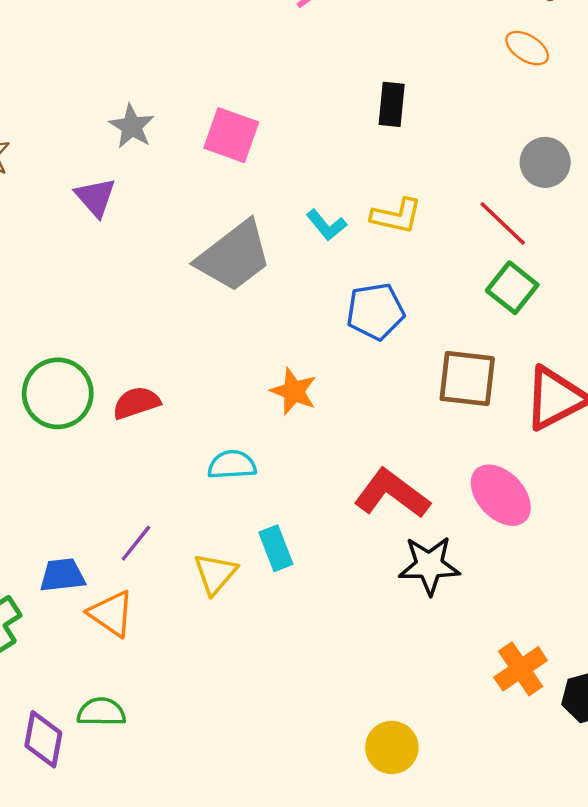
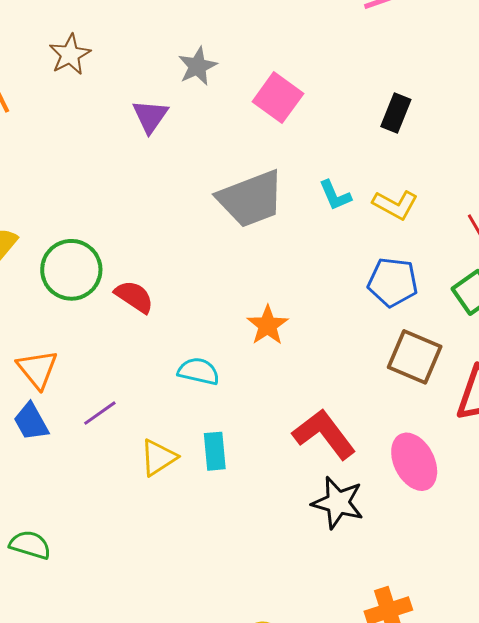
black rectangle: (392, 104) -> (396, 113), moved
blue pentagon: (375, 311) -> (393, 282), moved
red semicircle: (136, 403) -> (134, 297), turned 36
blue trapezoid: (62, 575) -> (31, 422), turned -129
orange triangle: (111, 613) -> (37, 369), moved

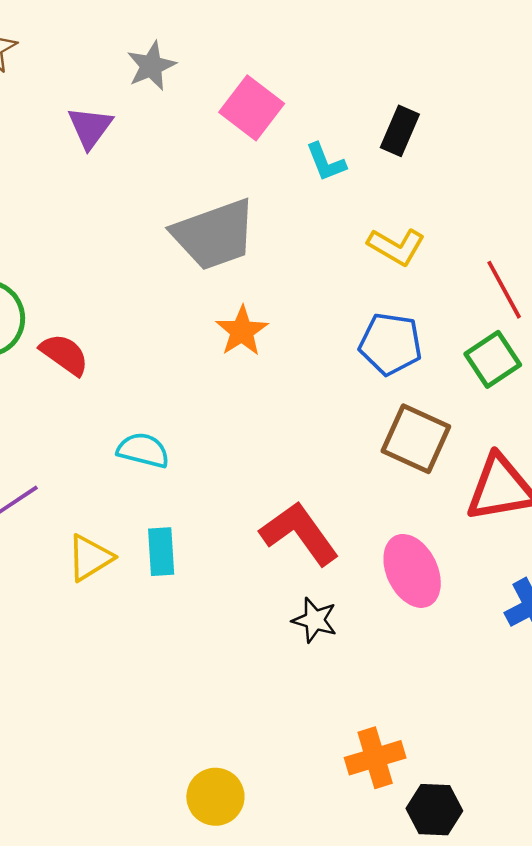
cyan L-shape: (335, 195) -> (326, 162), moved
orange star: (268, 325) -> (242, 331), moved
black star: (338, 503) -> (315, 620), size x0.7

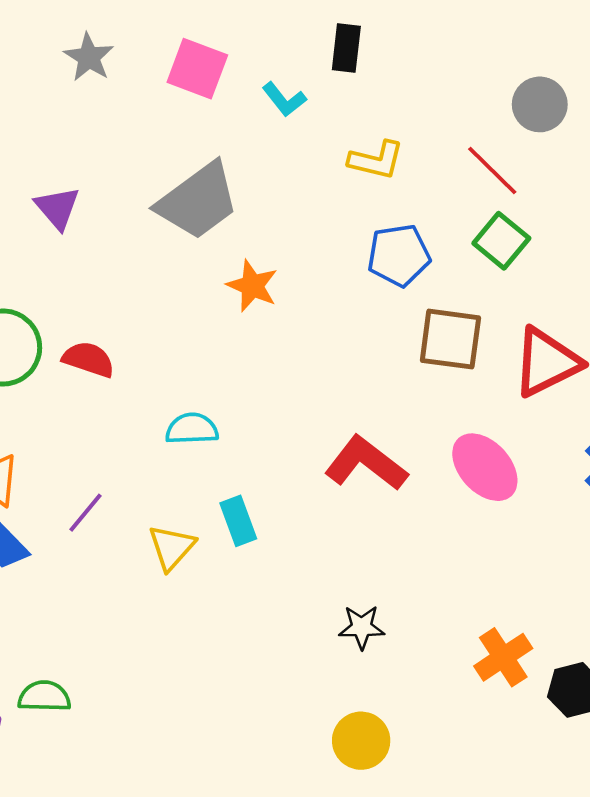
purple triangle: (90, 127) -> (57, 208), moved
black star: (315, 620) -> (362, 627), moved

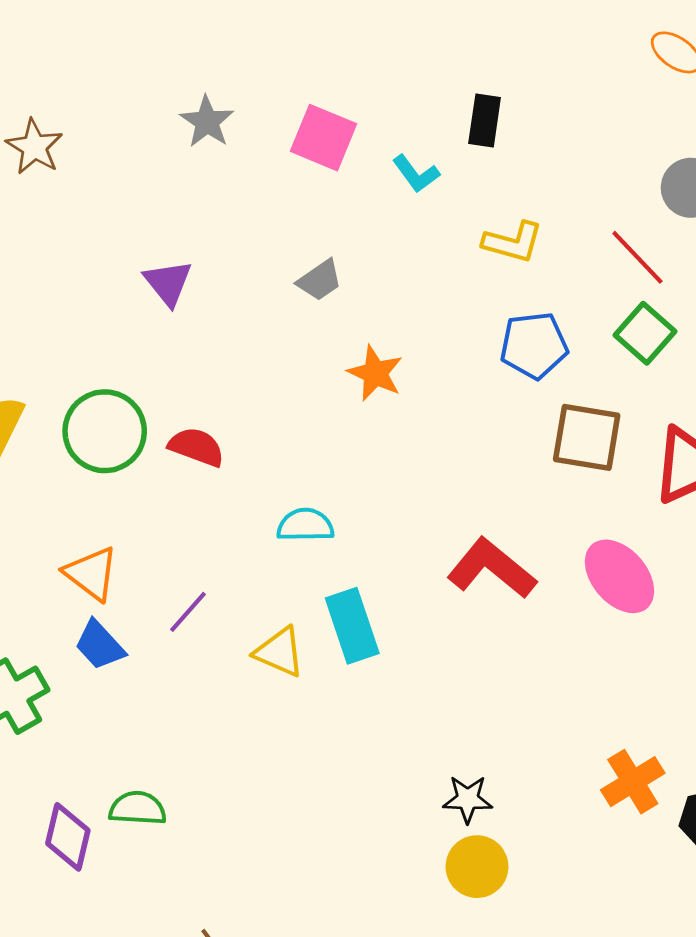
gray trapezoid: (198, 201) -> (320, 280), size x0.5
cyan rectangle: (238, 521) -> (352, 626), size x1.4
yellow triangle: (172, 547) -> (280, 652), turned -50
black star: (362, 627) -> (468, 799), moved

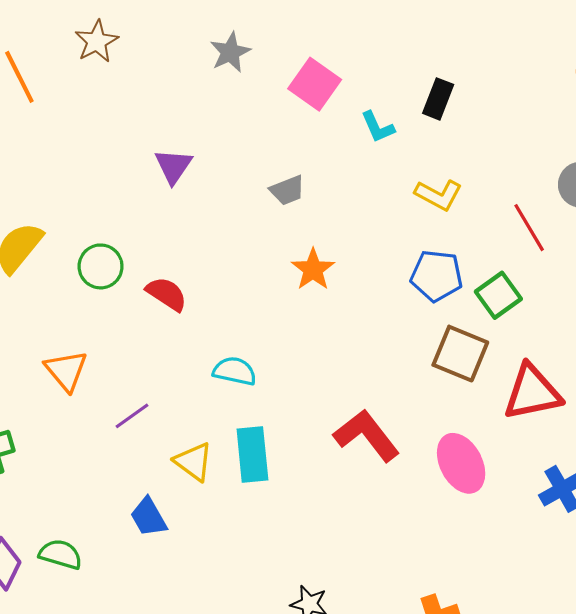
green square: (645, 333) -> (498, 295), moved
green circle: (105, 431) -> (101, 266), size x0.7
blue trapezoid: (100, 645) -> (149, 517), moved

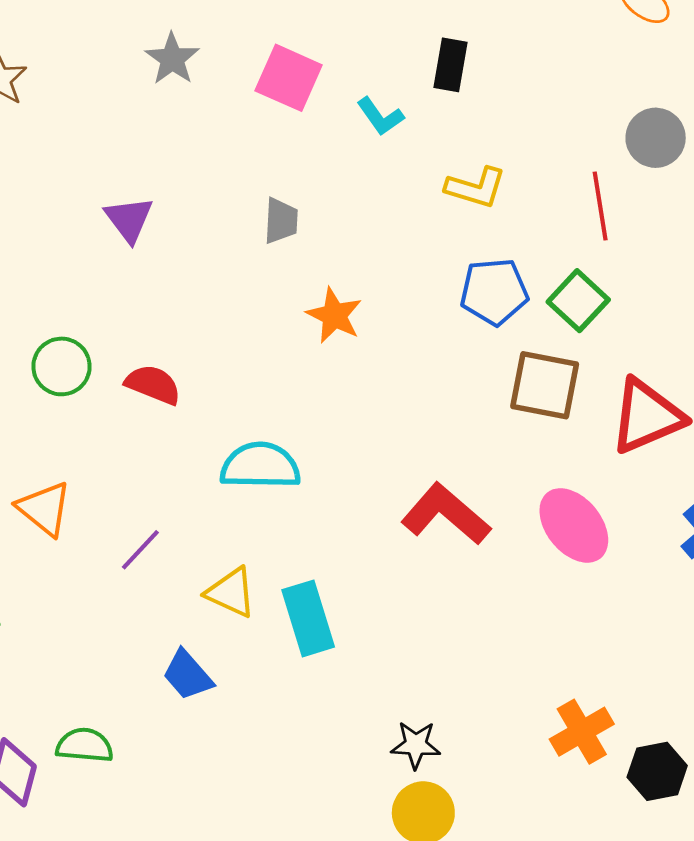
gray trapezoid: (287, 190) -> (281, 221), turned -54
red line: (529, 228) -> (600, 206), turned 33
cyan semicircle: (235, 371) -> (260, 466), size x1.4
cyan rectangle: (252, 455) -> (308, 618), moved

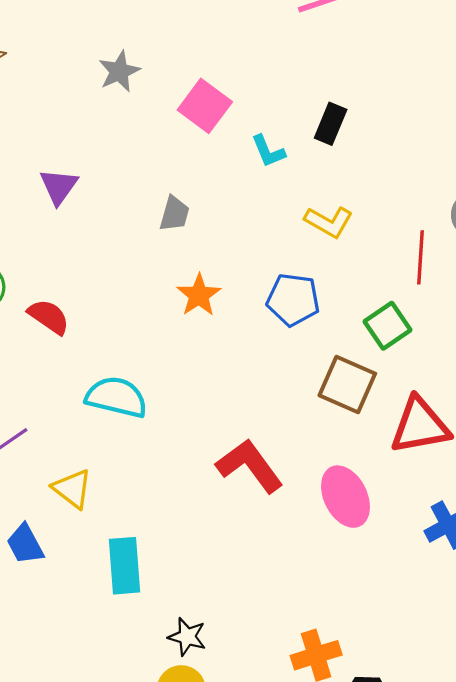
blue pentagon: (494, 292) -> (293, 300), moved
cyan rectangle: (308, 618) -> (124, 566), moved

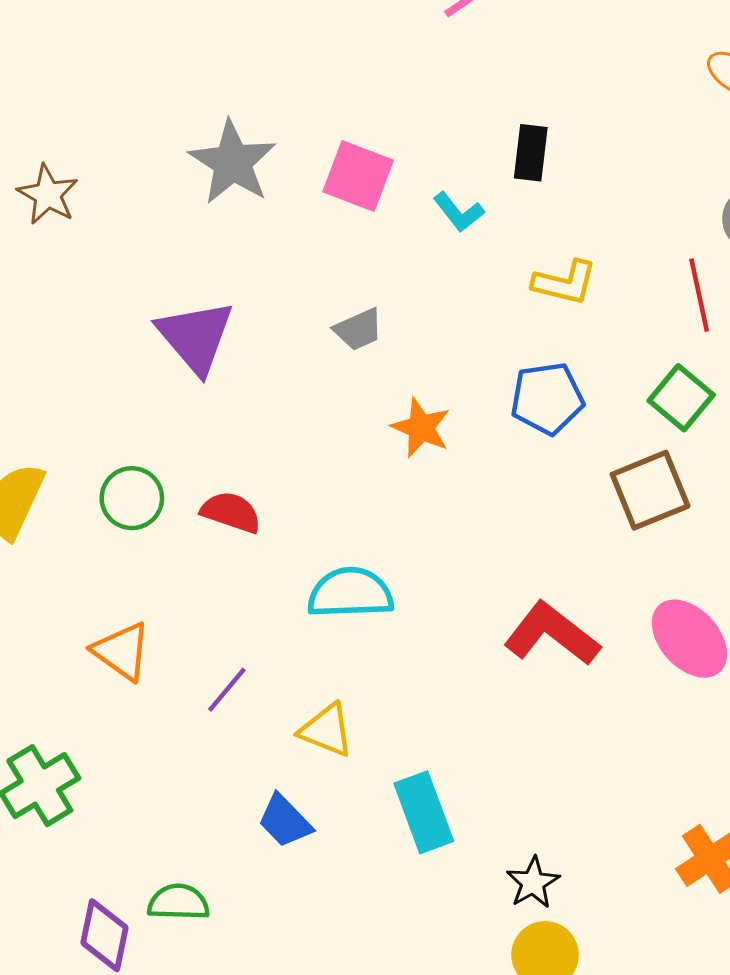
gray star: (119, 71) -> (233, 162), size x1.5
purple triangle: (59, 186) -> (196, 337), size x1.5
gray trapezoid: (174, 214) -> (358, 329), turned 66
brown square: (347, 384) -> (650, 490), turned -30
black star: (187, 637) -> (533, 883), turned -30

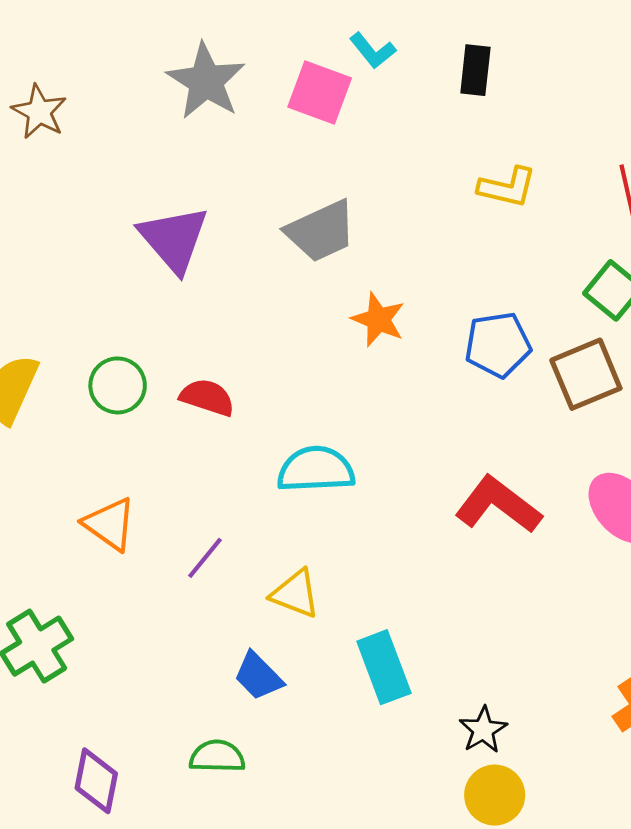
cyan L-shape: (459, 212) -> (373, 51), moved
gray trapezoid: (358, 329) -> (321, 231), size x1.6
blue pentagon: (547, 398) -> (498, 345), moved
green semicircle: (178, 902) -> (217, 756), moved

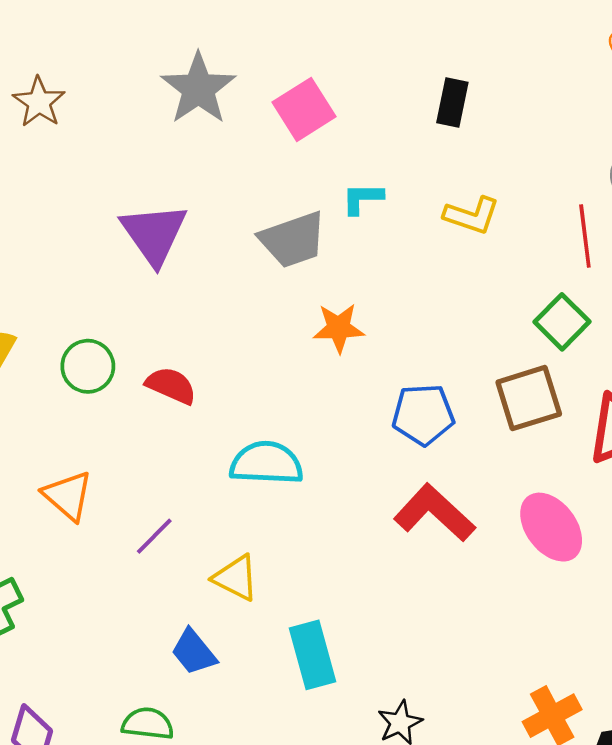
cyan L-shape: (373, 51) -> (362, 198), moved, turned 123
pink square: (320, 92) -> (304, 109), turned 32
orange star: (378, 320) -> (339, 328), turned -30
blue pentagon: (498, 345) -> (423, 415), moved

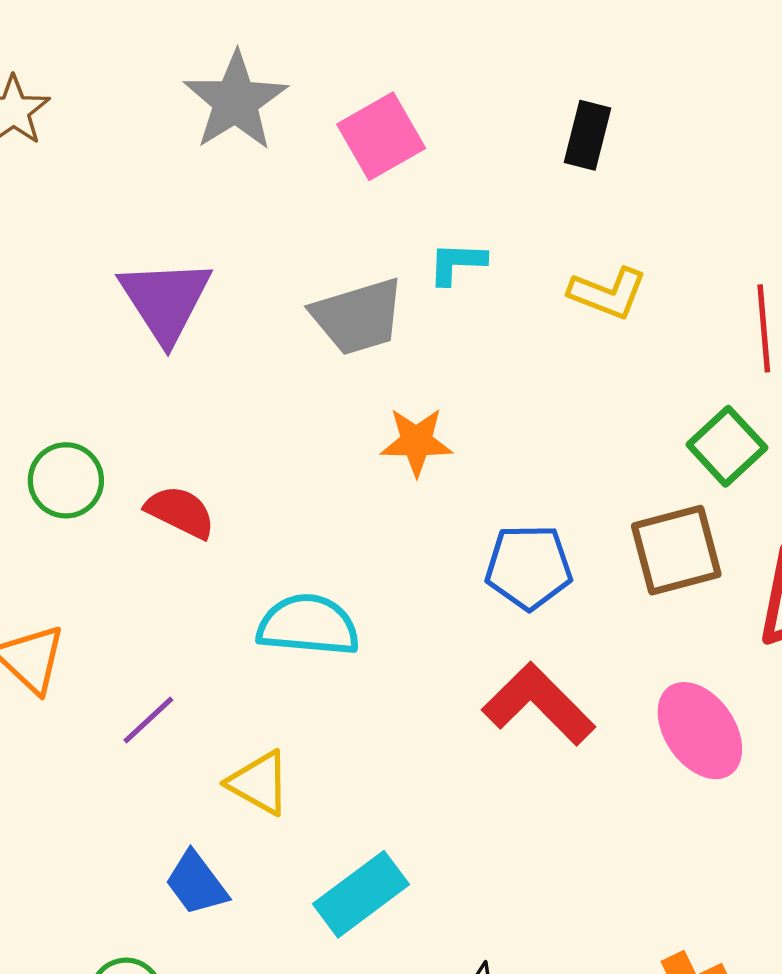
cyan rectangle: (312, 655) -> (361, 894), turned 66

